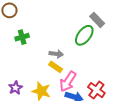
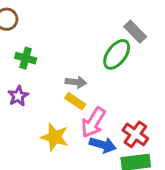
green cross: (22, 37) -> (26, 58), turned 32
purple star: (15, 88) -> (18, 96), moved

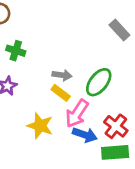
green ellipse: (117, 54) -> (99, 82), moved

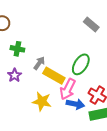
gray arrow: (62, 75) -> (39, 63), moved, turned -56
yellow rectangle: (61, 93) -> (54, 76), size x1.5

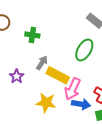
green cross: (17, 49) -> (32, 35), moved
green ellipse: (81, 64) -> (84, 50), moved

